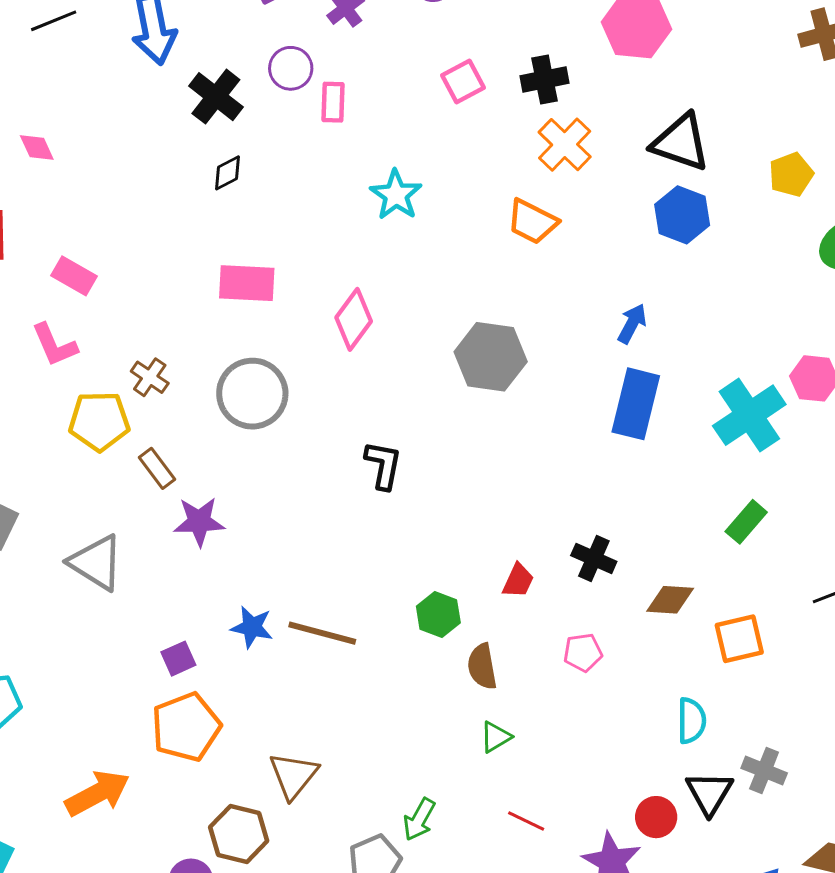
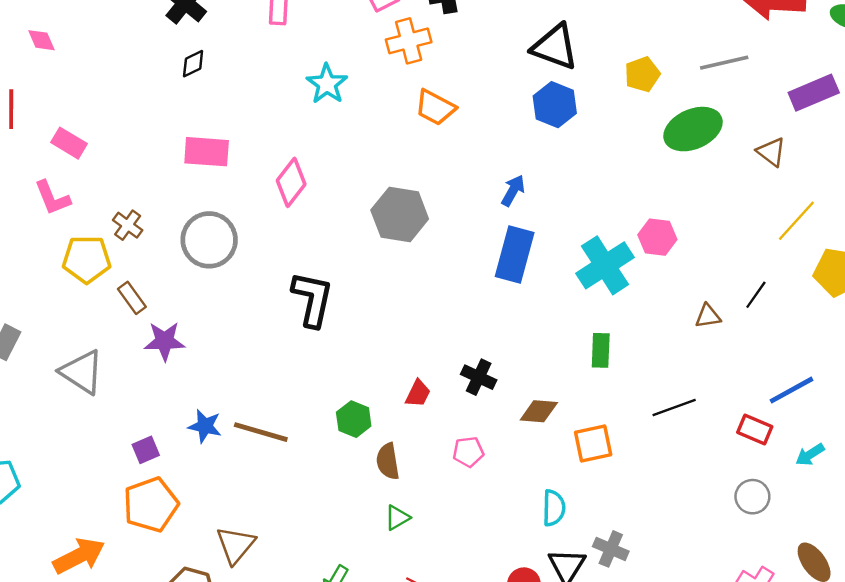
orange cross: (565, 145) -> (409, 41), moved, turned 30
black L-shape: (383, 465) -> (312, 299), size x1.4
green rectangle: (746, 522) -> (601, 350), turned -40

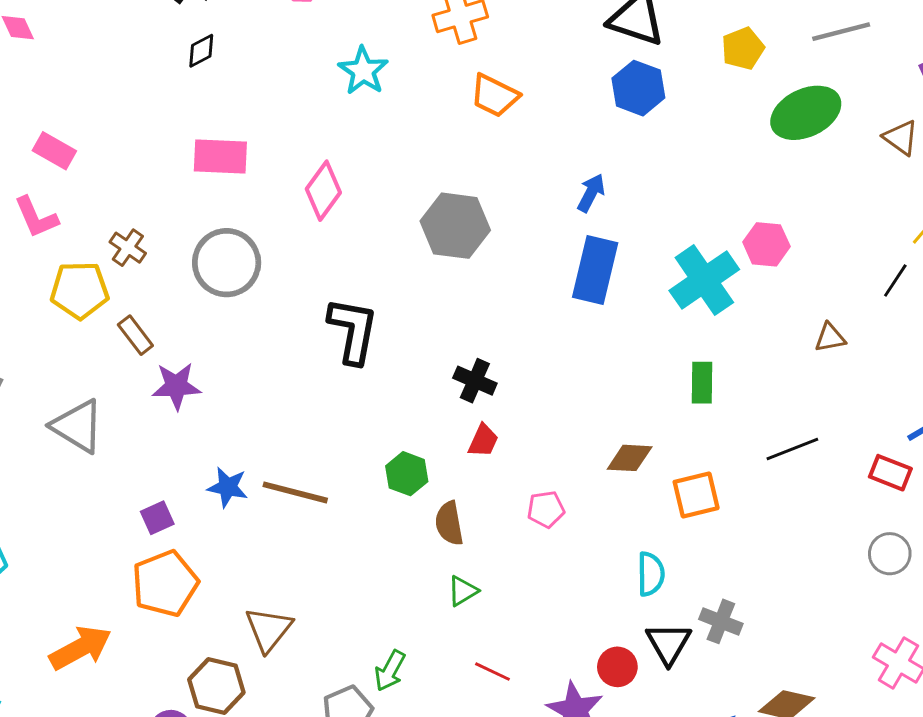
black line: (756, 295) -> (895, 281), moved
black cross: (479, 377) -> (475, 381), moved

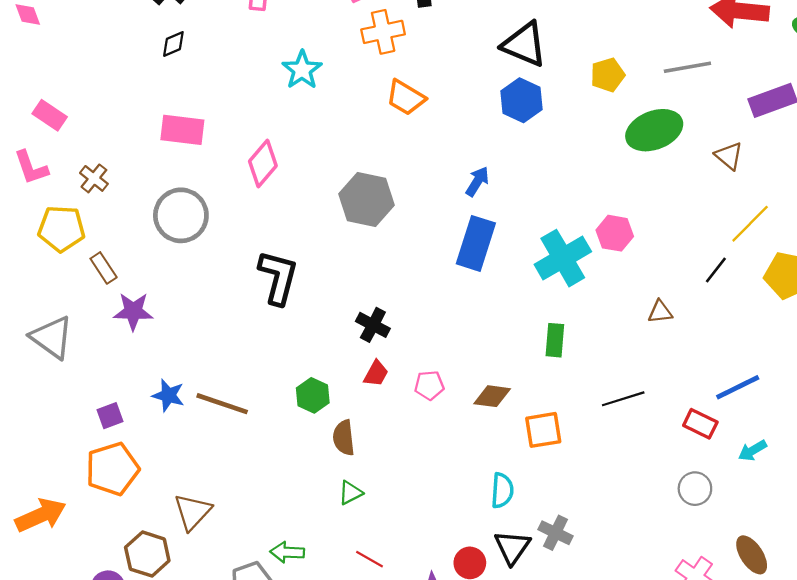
brown cross: (128, 248) -> (94, 178), moved
pink pentagon: (546, 509) -> (429, 385), moved
green arrow: (390, 671) -> (287, 552), turned 60

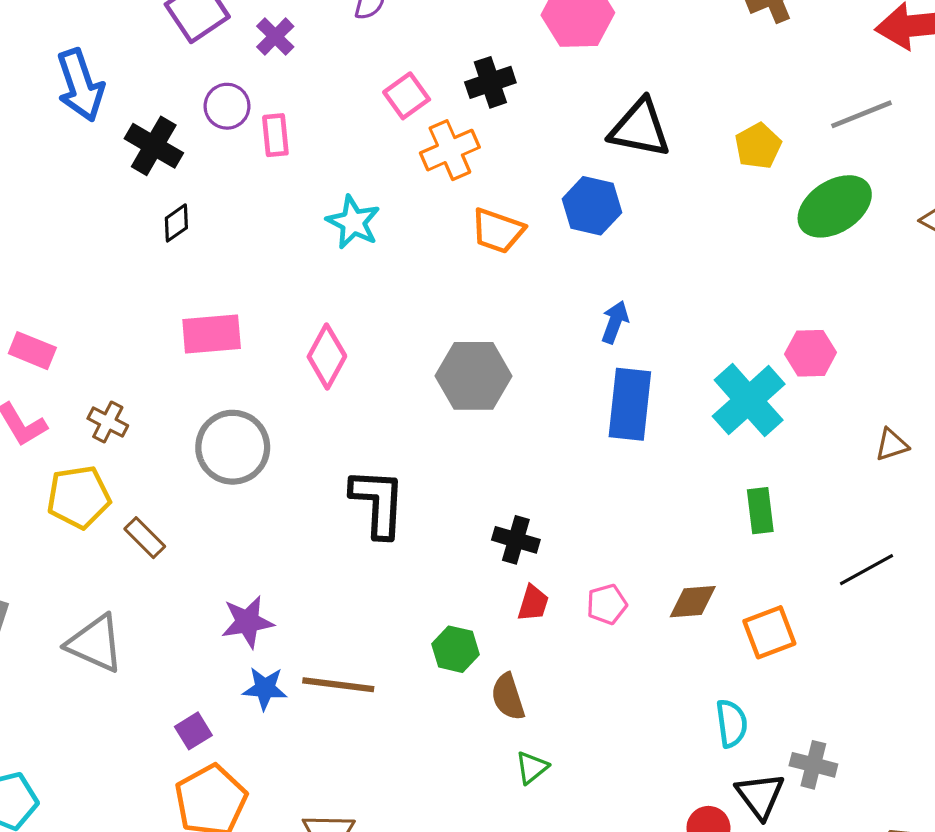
blue hexagon: (522, 100) -> (592, 206), moved
purple star: (133, 311) -> (248, 622), moved

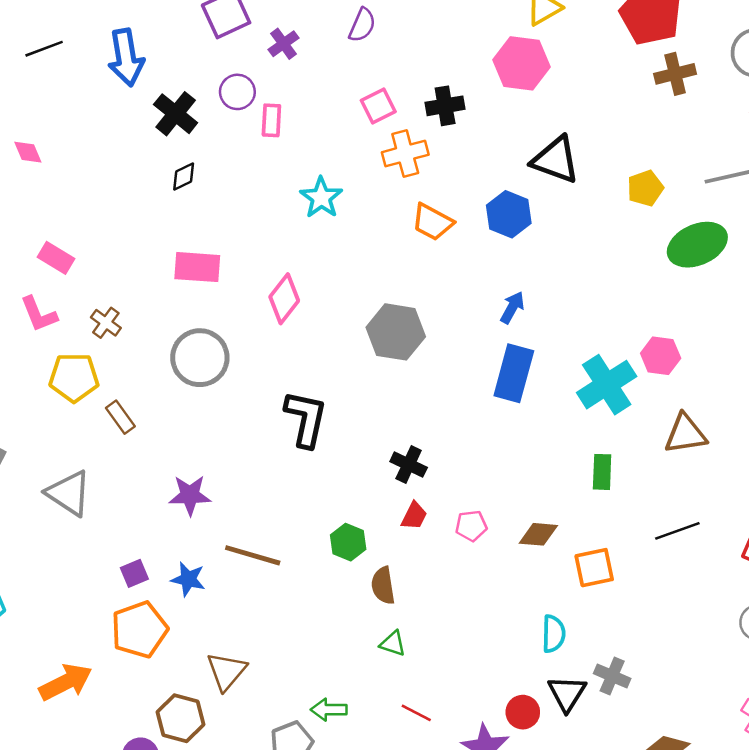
brown triangle: (892, 445) -> (685, 434), moved, size x1.6
blue star: (265, 688) -> (188, 579), moved
green triangle: (532, 768) -> (393, 644), turned 48

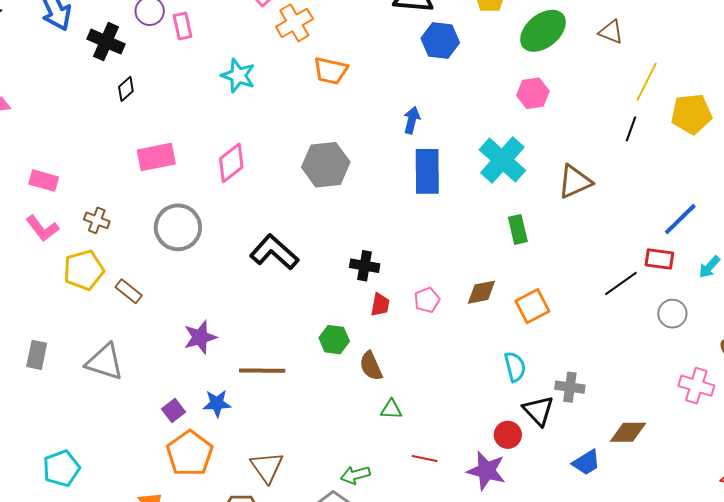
blue hexagon: (509, 214) -> (440, 41), moved
pink diamond: (284, 299) -> (231, 163), turned 30
pink hexagon: (661, 356) -> (533, 93), moved
black L-shape: (306, 419) -> (274, 252), turned -45
black line: (677, 531) -> (621, 284), moved

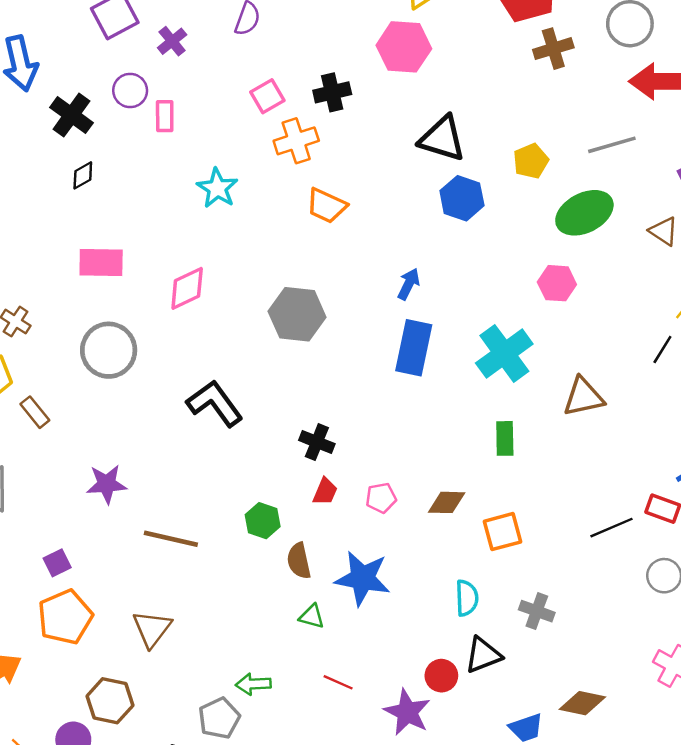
gray cross: (570, 387) -> (537, 611), moved
blue star: (217, 403) -> (363, 578), moved, size x1.6
black triangle: (538, 411) -> (483, 655), turned 40
brown triangle: (267, 467) -> (152, 629), moved

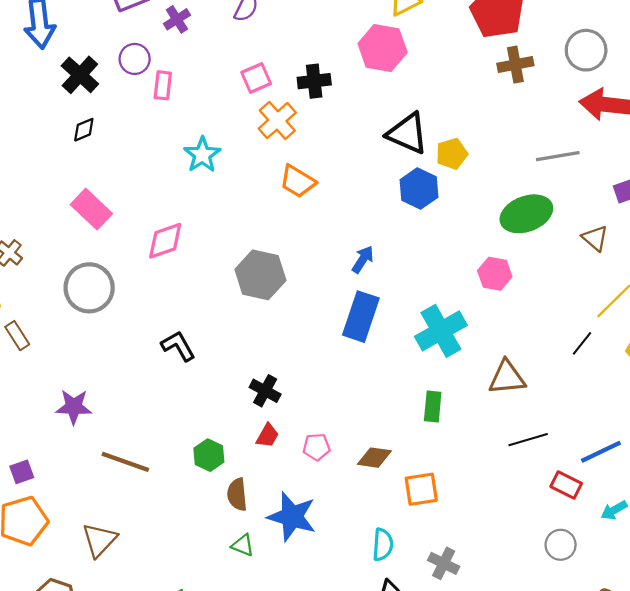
orange cross: (296, 141) -> (277, 121), turned -30
yellow pentagon: (531, 161) -> (452, 154), moved
pink rectangle: (101, 262) -> (91, 209), turned 36
black L-shape: (215, 403) -> (178, 346), size x0.7
black line: (612, 528) -> (528, 440), moved

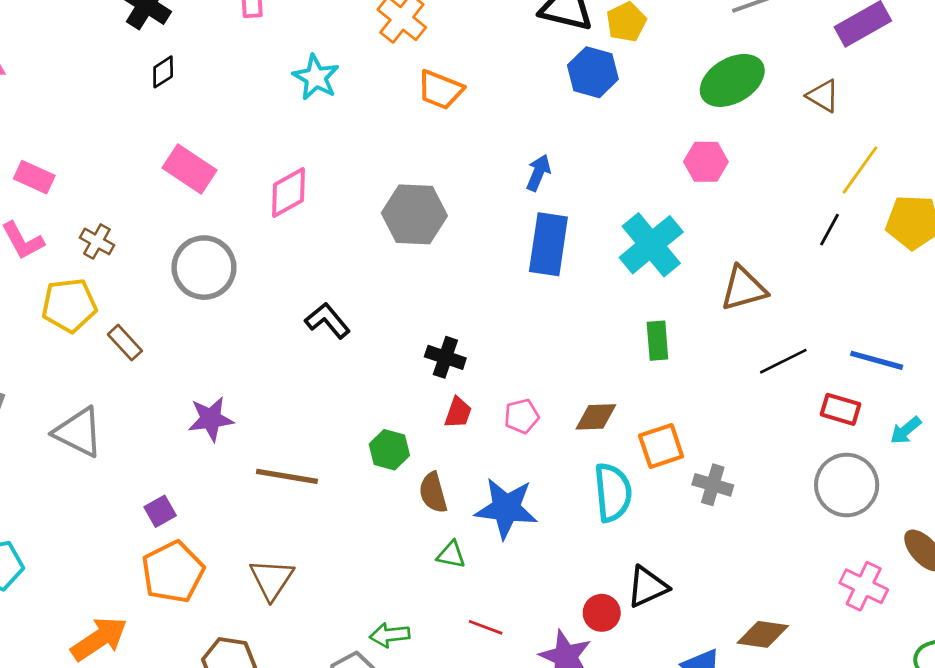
blue line: (601, 452) -> (877, 360), turned 51
cyan semicircle: (383, 545) -> (613, 492), moved, size x1.4
gray circle: (561, 545) -> (847, 485), size x1.6
gray cross: (444, 563) -> (713, 485), moved

